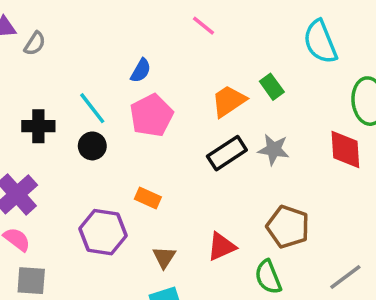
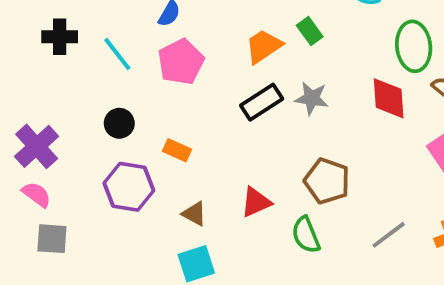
black cross: (38, 126) -> (60, 37), moved
black circle: (92, 146) -> (119, 123), moved
brown triangle: (164, 257) -> (194, 214), turned -35

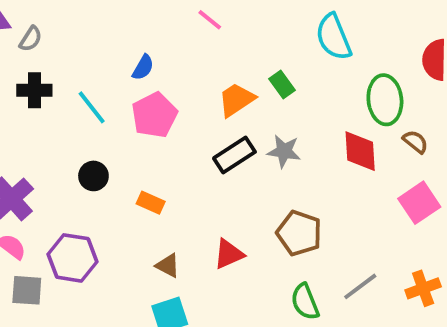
purple hexagon: (129, 187) -> (73, 258), moved
green semicircle: (306, 235) -> (305, 302), moved

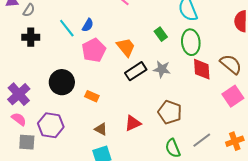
orange trapezoid: (236, 100) -> (126, 47), moved, turned 85
green ellipse: (385, 100) -> (191, 42), moved
cyan line: (92, 107) -> (67, 28), moved
brown semicircle: (415, 142) -> (231, 64), size x1.6
black circle: (93, 176) -> (62, 82), size x1.6

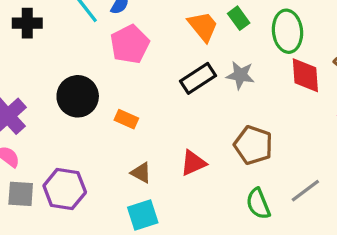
orange trapezoid: (126, 47) -> (203, 26), moved
purple hexagon: (51, 125) -> (65, 189), moved

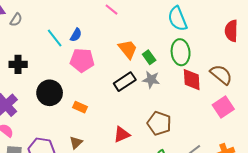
green rectangle: (239, 18) -> (149, 57), moved
black cross: (27, 23) -> (18, 64), moved
pink pentagon: (130, 44) -> (82, 60), turned 30
brown triangle: (141, 173) -> (76, 143), moved, turned 48

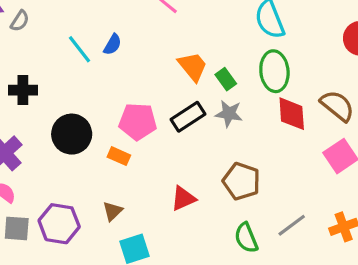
pink pentagon: (82, 60) -> (138, 121), moved

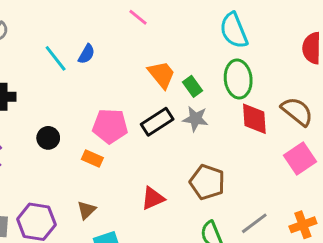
black circle: (72, 134) -> (48, 138), size x0.6

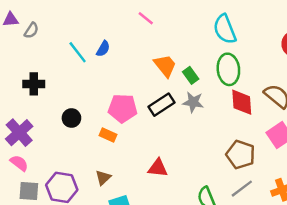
brown pentagon: (207, 182) -> (241, 155), moved
red triangle: (153, 198) -> (158, 168), turned 30

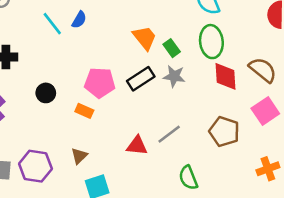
gray line: (242, 189) -> (169, 134), moved

